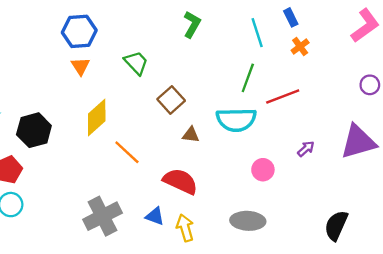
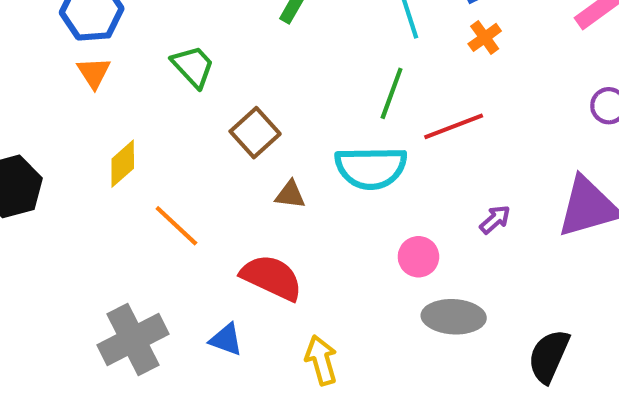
yellow diamond: (97, 117) -> (123, 164), size x0.7
gray ellipse: (248, 221) -> (454, 317), moved
yellow arrow: (185, 228) -> (321, 360), moved

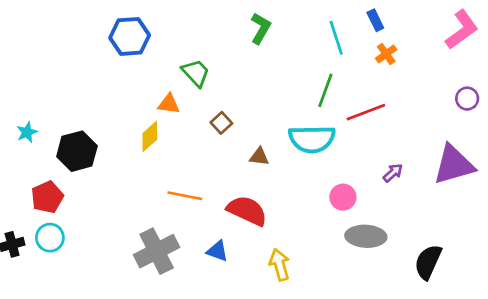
orange triangle: (94, 73) -> (169, 104), moved, turned -50
brown square: (255, 133) -> (221, 123), moved, size x0.7
orange line: (176, 226) -> (185, 196), moved, turned -32

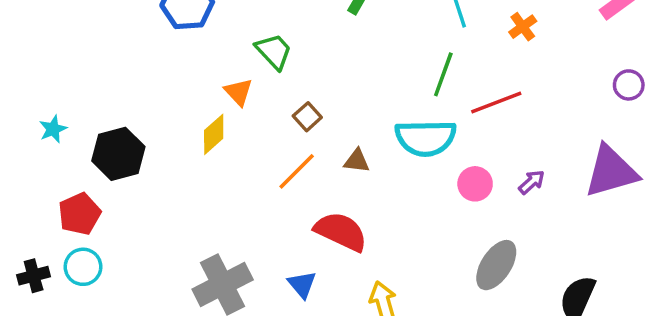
orange triangle: (169, 104) -> (238, 92), turned 40
orange line: (185, 196) -> (297, 171), moved, turned -56
pink circle: (343, 197) -> (475, 184), moved
gray ellipse: (366, 236) -> (496, 265), turned -60
blue triangle: (217, 251) -> (302, 284), turned 30

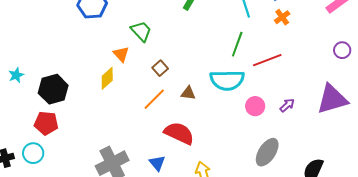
red pentagon: (79, 214) -> (46, 123), moved, turned 30

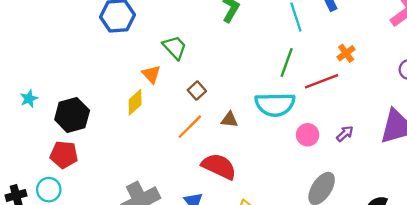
orange cross: (282, 17) -> (346, 53), moved

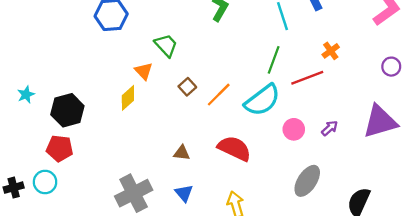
cyan semicircle: (275, 105) -> (262, 100), turned -36
brown triangle: (229, 120) -> (182, 153), moved
orange line: (190, 127) -> (219, 95), moved
red semicircle: (219, 166) -> (234, 148), moved

